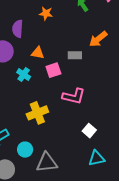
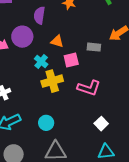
yellow cross: (37, 113) -> (52, 81), moved
cyan circle: (25, 150) -> (46, 123), moved

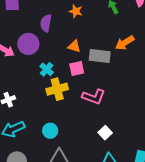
orange triangle: (57, 41) -> (74, 46), moved
gray rectangle: (94, 47) -> (100, 56), size x1.5

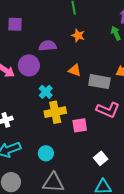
purple semicircle: (46, 23) -> (48, 46), turned 72
pink square: (77, 68) -> (80, 125), moved
pink L-shape: (94, 97) -> (108, 110), moved

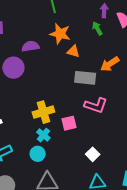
orange star: (78, 35) -> (60, 34), size x1.5
orange triangle: (75, 70) -> (73, 51), moved
cyan cross: (46, 92) -> (43, 135), moved

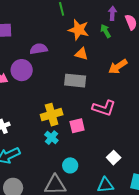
orange star: (60, 34) -> (79, 30), moved
gray rectangle: (85, 78) -> (75, 81), moved
cyan circle: (38, 154) -> (70, 165), moved
white square: (93, 154) -> (114, 158), moved

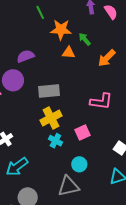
green arrow: (106, 31) -> (85, 39), moved
gray rectangle: (75, 81) -> (49, 91), moved
pink square: (77, 126) -> (83, 132), moved

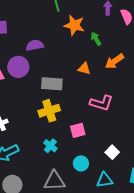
orange triangle: (68, 53) -> (84, 69), moved
cyan cross: (55, 141) -> (50, 146), moved
cyan circle: (79, 164) -> (81, 163), moved

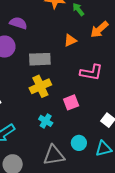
purple semicircle: (35, 45) -> (18, 23), turned 36
orange triangle: (84, 69) -> (70, 40), turned -32
cyan circle: (81, 163) -> (79, 143), moved

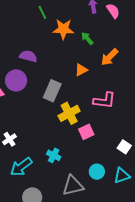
gray rectangle: (40, 59) -> (52, 91), turned -60
yellow cross: (40, 86) -> (69, 113), moved
cyan cross: (46, 121) -> (54, 155), moved

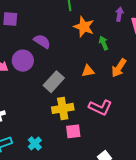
orange arrow: (110, 57) -> (119, 68), turned -30

